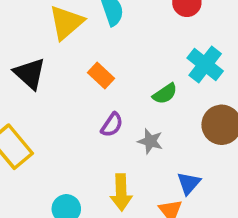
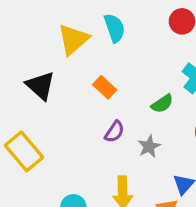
gray star: (150, 141) -> (149, 146), turned 30

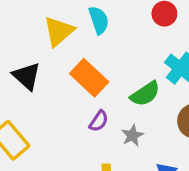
orange rectangle: (105, 87) -> (89, 78), size x1.6
green semicircle: (162, 104) -> (145, 94), size x1.4

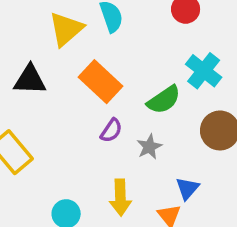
black triangle: (27, 76) -> (30, 80), turned -40

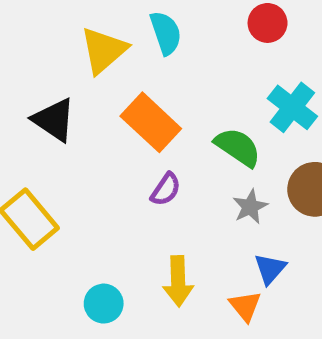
black triangle: (30, 80) -> (54, 120), turned 32
green semicircle: (164, 100) -> (238, 147), turned -112
gray star: (149, 147) -> (250, 207), moved

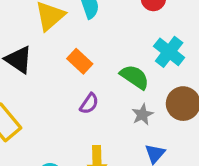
orange rectangle: (151, 122) -> (80, 61), size x0.7

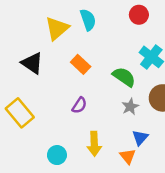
purple semicircle: (89, 104) -> (79, 105), moved

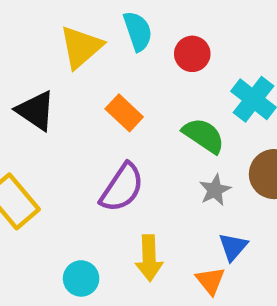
red circle: (139, 15) -> (192, 54), moved
purple semicircle: (79, 105) -> (122, 188), size x1.6

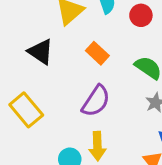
yellow arrow: (149, 258) -> (97, 146), moved

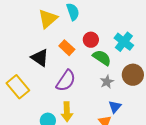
red circle: (141, 15) -> (91, 40), moved
black triangle: (41, 52) -> (40, 58), moved

